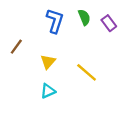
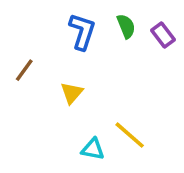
yellow line: (87, 72) -> (130, 135), moved
cyan triangle: (48, 91) -> (93, 149), moved, turned 35

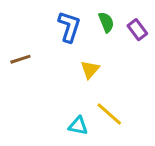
brown line: (24, 70) -> (20, 59), turned 36
yellow triangle: (72, 93) -> (90, 70), moved

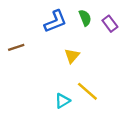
blue L-shape: (69, 27) -> (55, 21), turned 50
cyan triangle: (78, 126) -> (63, 101), turned -42

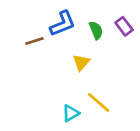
green semicircle: (85, 18) -> (96, 30), moved
brown line: (16, 47) -> (34, 41), moved

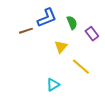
purple rectangle: (124, 26) -> (92, 34), moved
yellow line: (99, 102) -> (81, 67), moved

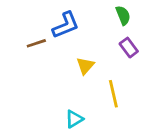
green semicircle: (72, 23) -> (123, 15), moved
yellow line: (81, 67) -> (113, 94), turned 36

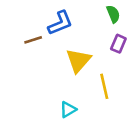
purple rectangle: (129, 48) -> (118, 44), turned 60
yellow triangle: (85, 66) -> (78, 60), size x1.5

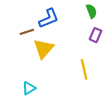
yellow triangle: (78, 60) -> (43, 49), moved
cyan triangle: (68, 110) -> (29, 88), moved

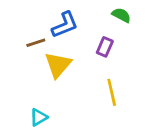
green semicircle: (91, 11) -> (121, 15), turned -40
purple rectangle: (96, 35) -> (105, 47), moved

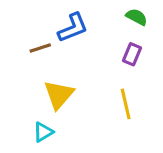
purple rectangle: (105, 47) -> (132, 54), moved
yellow triangle: (58, 65) -> (59, 95), moved

